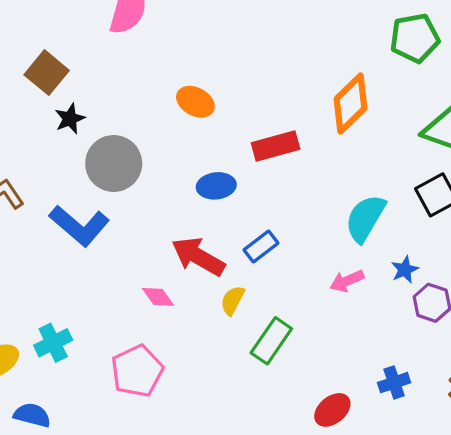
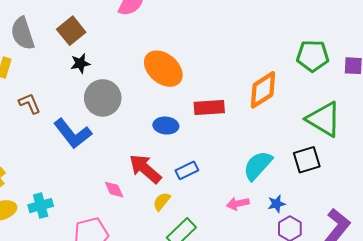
orange ellipse: (195, 102) -> (163, 69), size x1.6

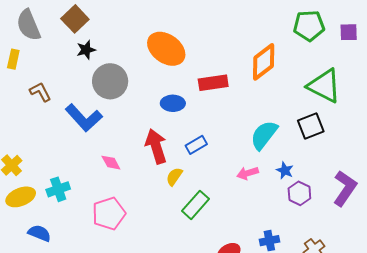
red arrow: (145, 169) -> (156, 146), turned 36
pink diamond: (114, 190) -> (111, 163), moved
blue star: (277, 204) -> (285, 170), turned -30

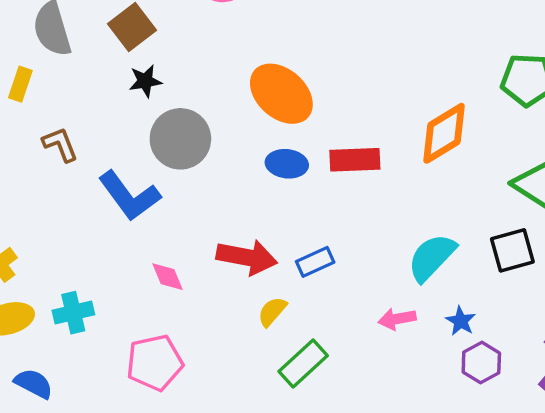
blue ellipse: (173, 103) -> (287, 164), moved
red arrow: (156, 146) -> (247, 257), turned 112

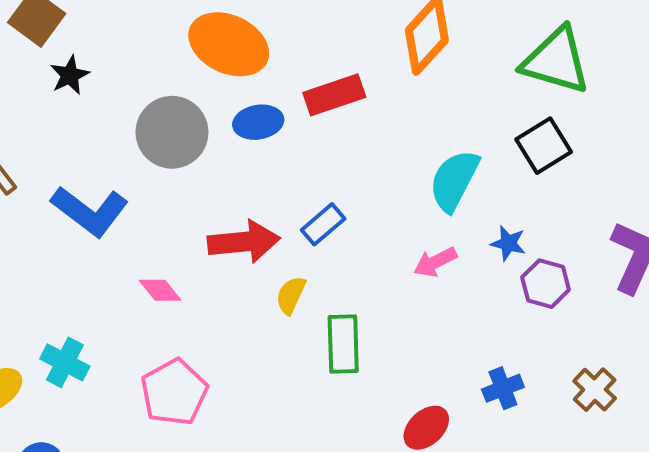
gray circle: (180, 139) -> (172, 132), moved
cyan cross: (73, 313) -> (65, 362), turned -33
green rectangle: (303, 364) -> (343, 344), turned -33

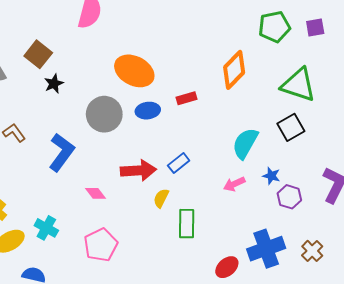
red rectangle: (334, 95) -> (186, 98), size x0.7
blue L-shape: (90, 211) -> (62, 152), turned -93
blue cross: (503, 388) -> (266, 249), size x1.8

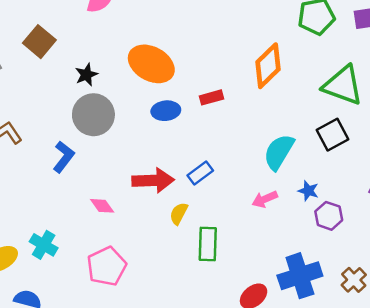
black star: (54, 84) -> (86, 75), moved
gray circle: (104, 114) -> (93, 115), moved
blue L-shape: (62, 152) -> (64, 157), size x0.7

